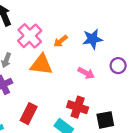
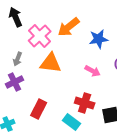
orange arrow: (61, 41) -> (69, 27), moved, size x1.6

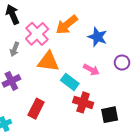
blue star: (99, 39) -> (97, 37), turned 30
gray arrow: (18, 59) -> (15, 49), moved
cyan rectangle: (72, 122) -> (70, 82), moved

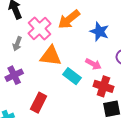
red cross: (83, 102) -> (103, 86), moved

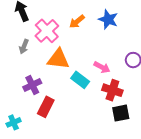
orange arrow: (69, 19) -> (77, 22), size x0.7
blue star: (99, 32) -> (108, 19), moved
purple cross: (14, 75) -> (32, 85), moved

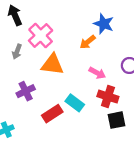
orange arrow: (77, 22) -> (88, 42), moved
cyan rectangle: (80, 80) -> (75, 103), moved
red rectangle: (46, 107) -> (52, 114), moved, turned 30

